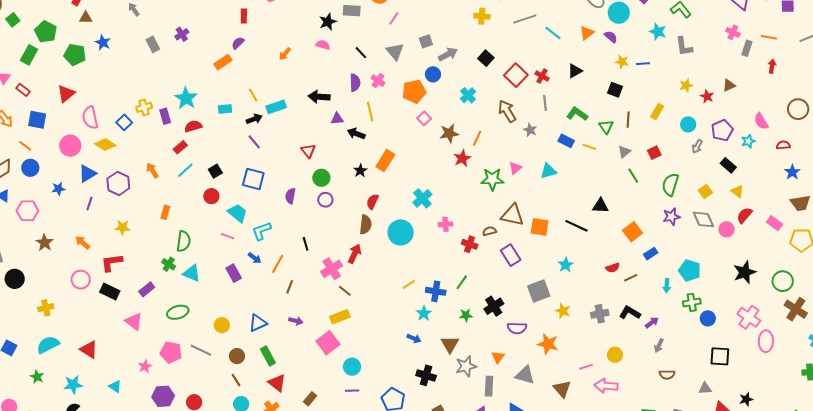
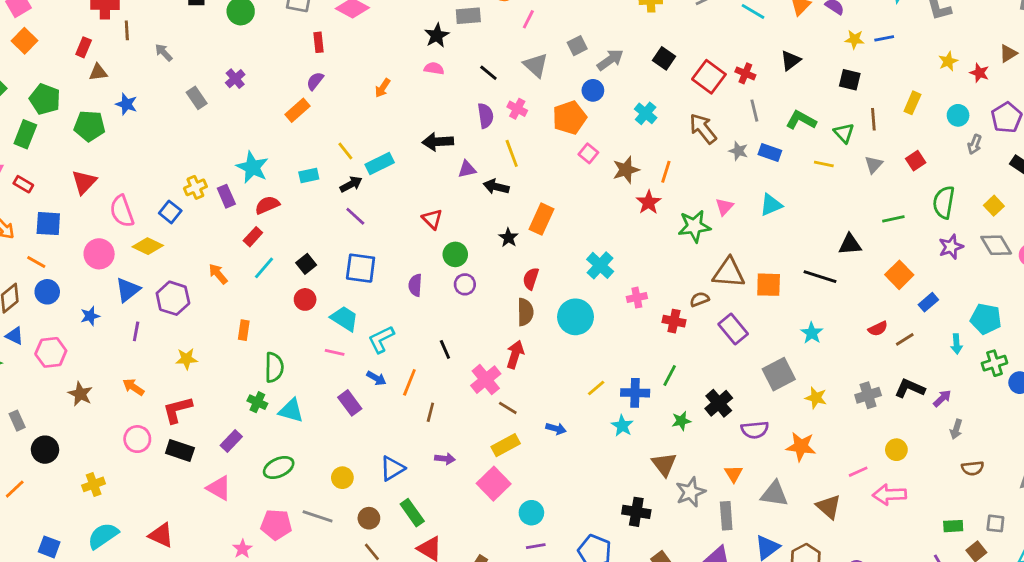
blue rectangle: (566, 141) -> (770, 153), moved
green line: (633, 176) -> (893, 219), moved, turned -63
blue arrow: (414, 338) -> (556, 429), moved

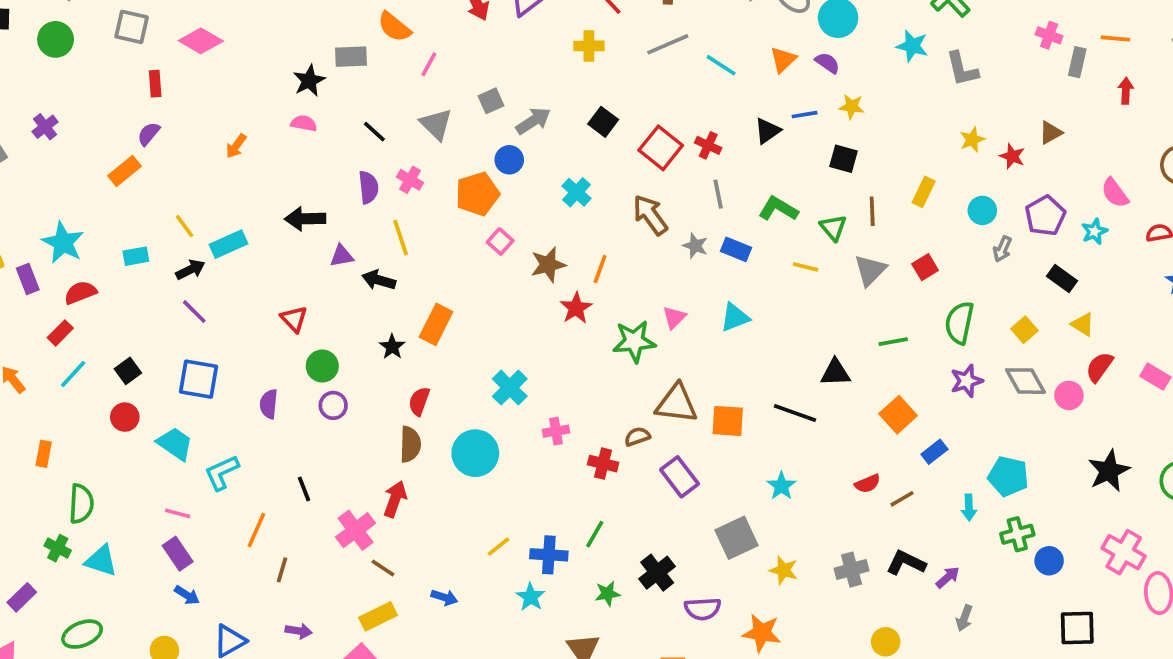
blue line: (884, 38) -> (805, 115), moved
gray triangle: (874, 165) -> (870, 270), size x1.4
pink line: (335, 352) -> (178, 513), moved
blue arrow: (376, 378) -> (187, 595), moved

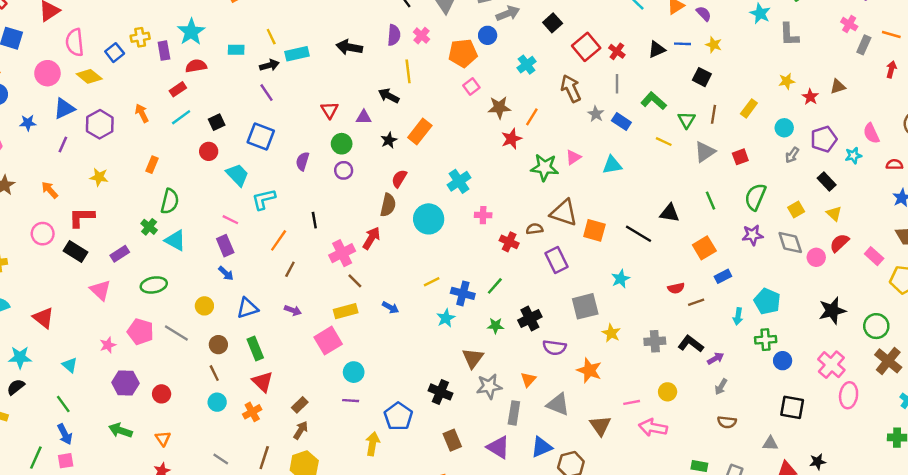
purple triangle: (342, 256) -> (364, 117), moved
green line: (893, 342) -> (710, 201), turned 66

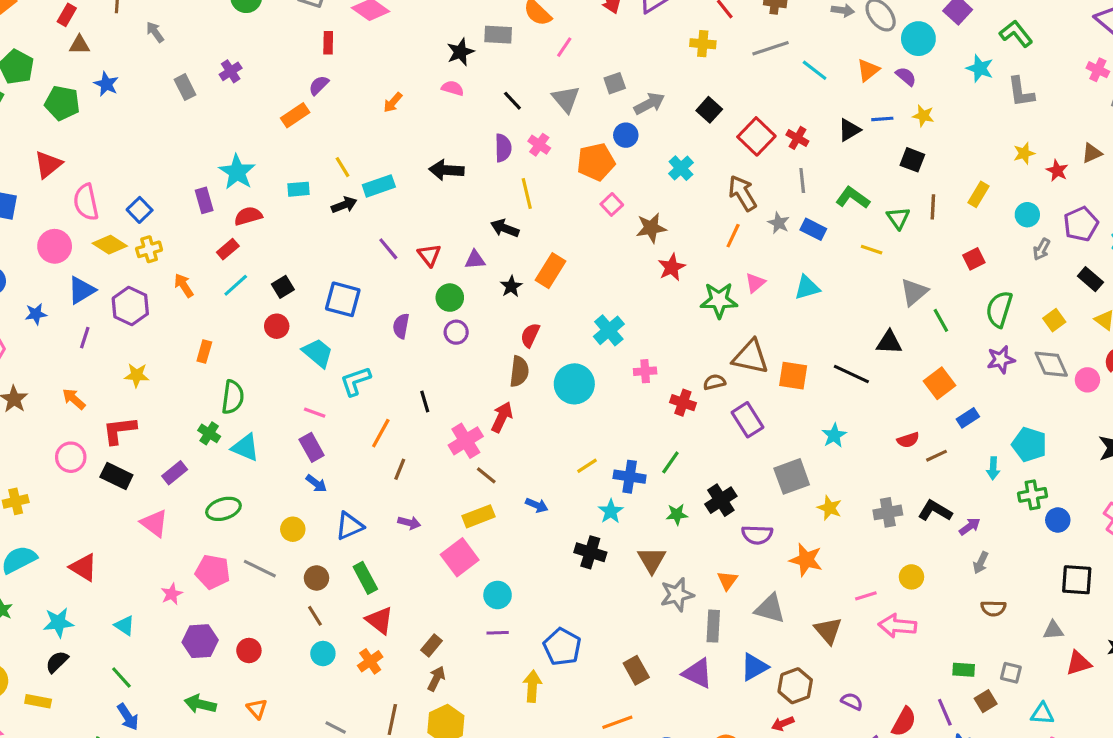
yellow cross: (140, 37) -> (149, 249), moved
purple line: (266, 93) -> (388, 249), moved
orange line: (532, 117) -> (733, 236), moved
gray triangle: (705, 152) -> (914, 292), moved
black cross: (440, 392) -> (590, 552), moved

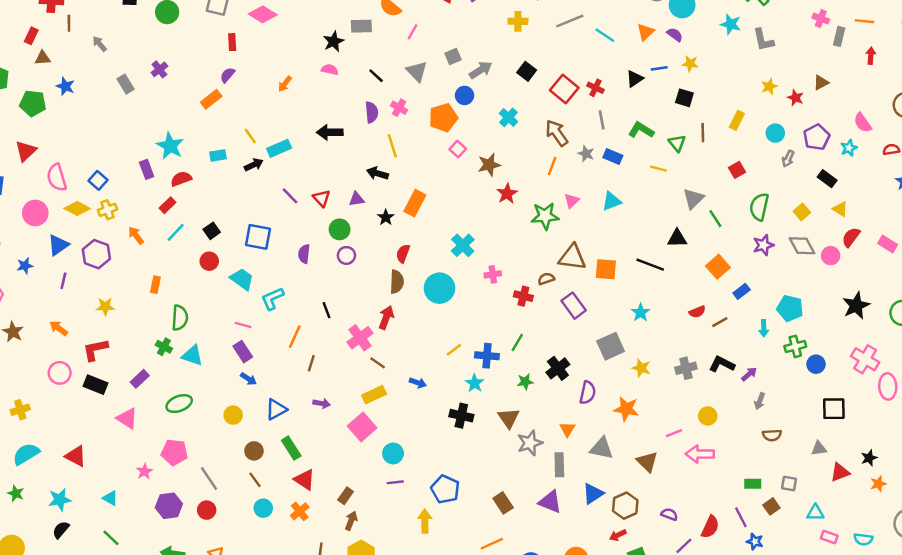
purple semicircle: (757, 535) -> (588, 393), turned -75
gray line: (260, 569) -> (209, 479), moved, turned 35

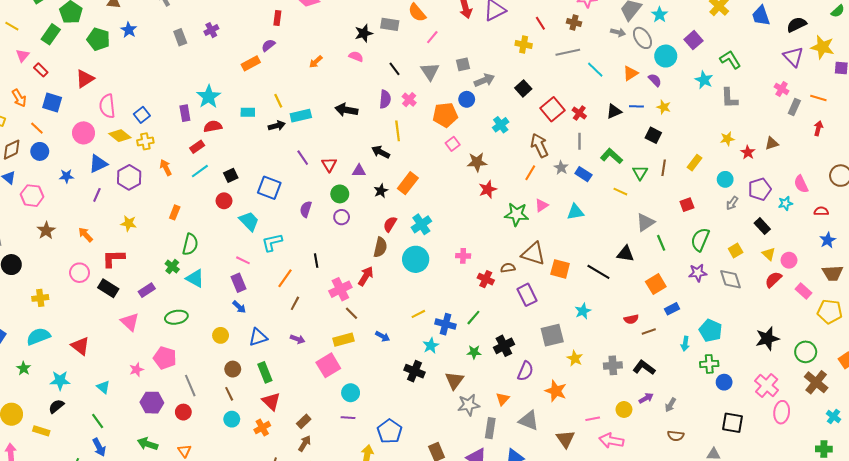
cyan cross: (463, 245) -> (421, 224), moved
pink circle: (831, 256) -> (789, 260), moved
purple arrow: (749, 374) -> (646, 398), moved

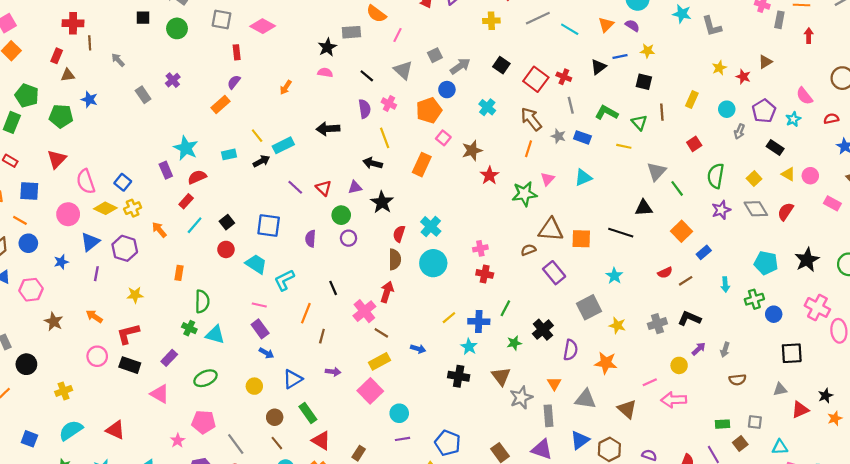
orange rectangle: (408, 183) -> (422, 165), moved
black star: (381, 191) -> (382, 202), size x1.5
red cross: (486, 279) -> (485, 274), moved
red semicircle: (773, 280) -> (786, 211), moved
cyan pentagon: (711, 331) -> (766, 263), moved

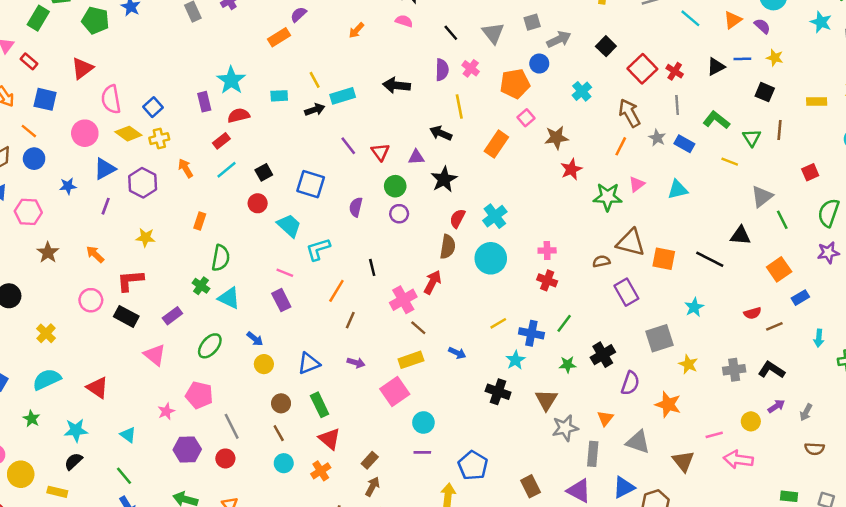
yellow rectangle: (692, 100) -> (817, 102), moved, turned 56
blue arrow: (266, 353) -> (255, 339), moved
green ellipse: (205, 378) -> (210, 346), turned -35
yellow cross: (64, 391) -> (46, 333), turned -35

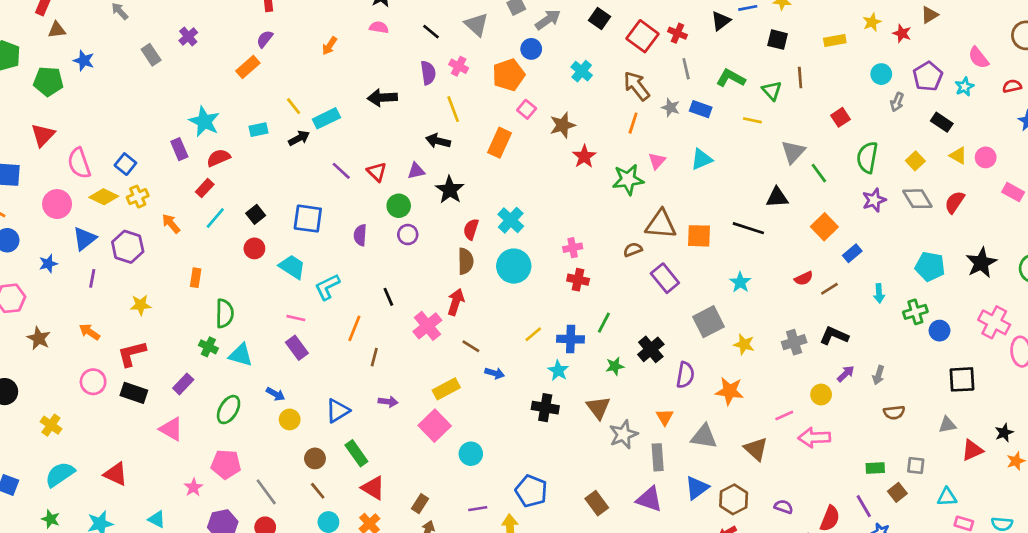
brown line: (418, 328) -> (471, 346), moved
purple line: (422, 452) -> (478, 509), moved

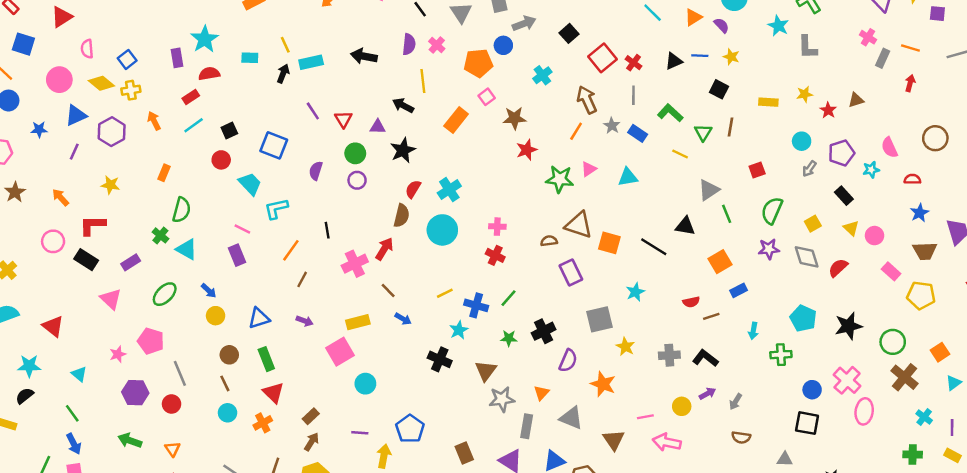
black arrow: (299, 138) -> (283, 74), turned -54
pink semicircle: (79, 163) -> (87, 49), size x0.7
blue circle: (939, 331) -> (812, 390), moved

